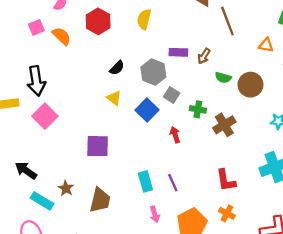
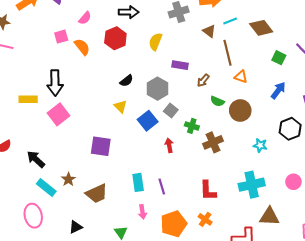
orange triangle: (266, 45) -> (241, 77), moved
purple rectangle: (178, 52) -> (180, 65), moved
brown trapezoid: (100, 200) -> (97, 193), turned 45

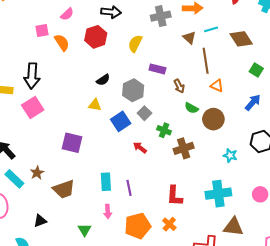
brown arrow: (203, 80) -> (179, 86), turned -72
yellow triangle: (120, 107) -> (95, 105), turned -40
red arrow: (169, 145) -> (140, 148), turned -48

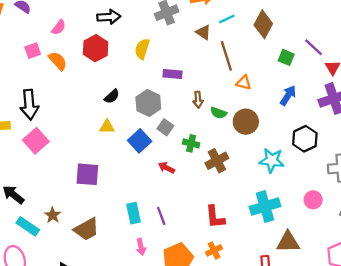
brown diamond: (241, 39) -> (263, 24), turned 70
brown arrow: (179, 86) -> (198, 100), moved, turned 32
cyan star: (230, 155) -> (272, 160), size x1.5
orange cross: (169, 224) -> (214, 250), turned 32

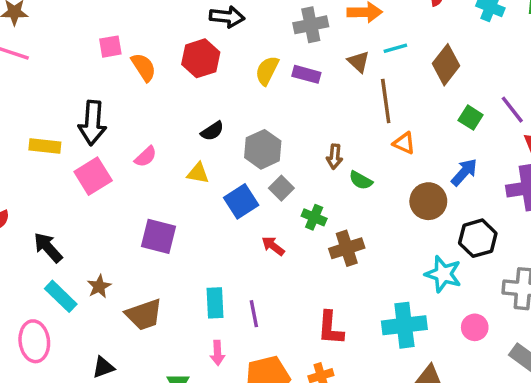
pink semicircle: (59, 27) -> (146, 157), moved
purple rectangle: (172, 74) -> (306, 74), moved
brown circle: (246, 122) -> (428, 201), moved
cyan star: (272, 160) -> (443, 274), moved

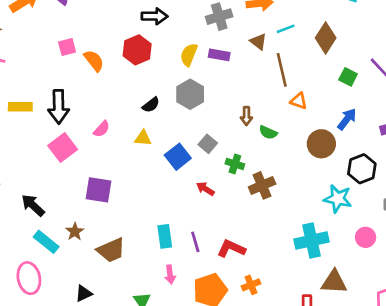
yellow rectangle: (45, 146) -> (20, 107), moved
gray hexagon: (263, 149) -> (190, 94), moved
purple square: (158, 236) -> (98, 190), moved
red L-shape: (330, 328) -> (231, 249), moved, turned 116

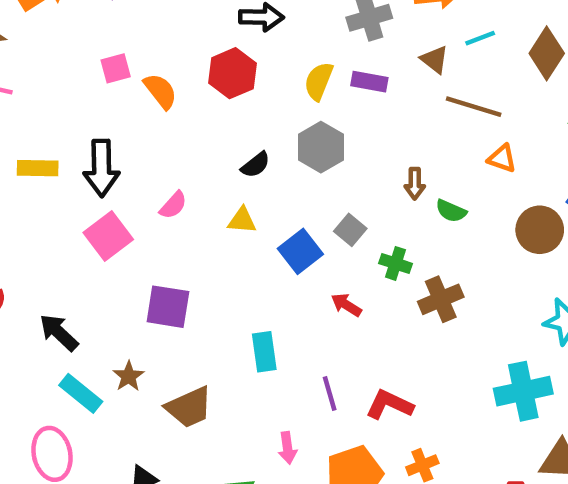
brown line: (282, 70) -> (474, 107), turned -60
cyan rectangle: (165, 236) -> (264, 352), moved

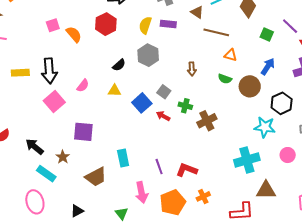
green semicircle: (451, 211) -> (225, 79), moved
red arrow: (346, 305) -> (163, 116), moved
cyan rectangle: (264, 352) -> (123, 158), moved
brown star: (129, 376) -> (63, 157), moved
pink arrow: (287, 448) -> (142, 192), size x1.5

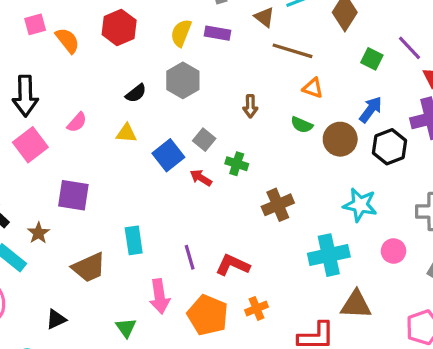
black hexagon: (282, 103) -> (389, 147), moved
brown cross: (207, 121) -> (278, 205), moved
orange pentagon: (173, 202) -> (208, 315), turned -30

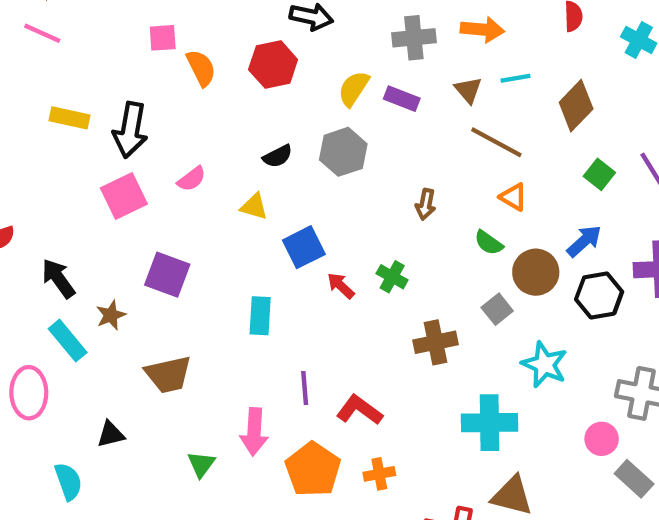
gray square: (204, 140) -> (497, 309), moved
cyan rectangle: (134, 240) -> (260, 316), moved
pink circle: (393, 251) -> (602, 439), moved

